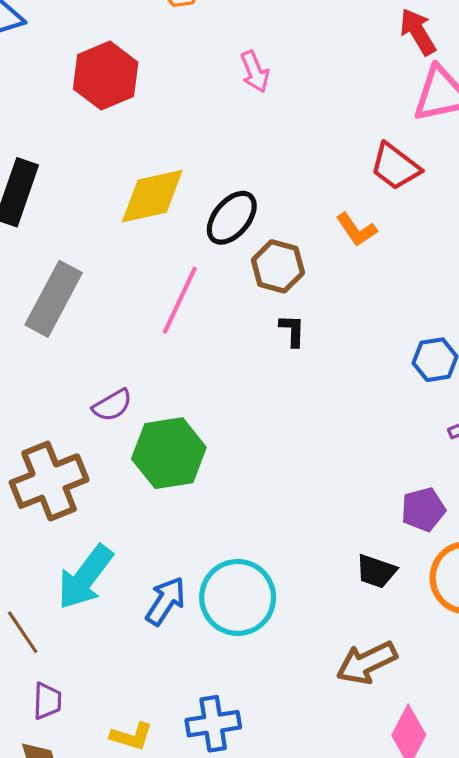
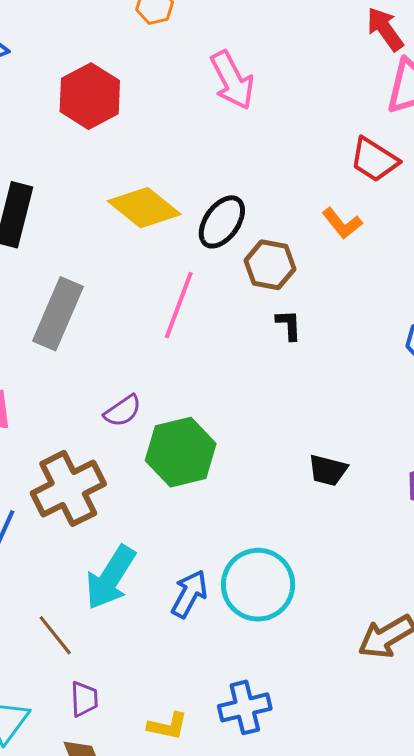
pink arrow: (255, 72) -> (232, 80), size x1.5
yellow diamond: (152, 196) -> (144, 208), turned 56
black trapezoid: (376, 571) -> (328, 470), moved

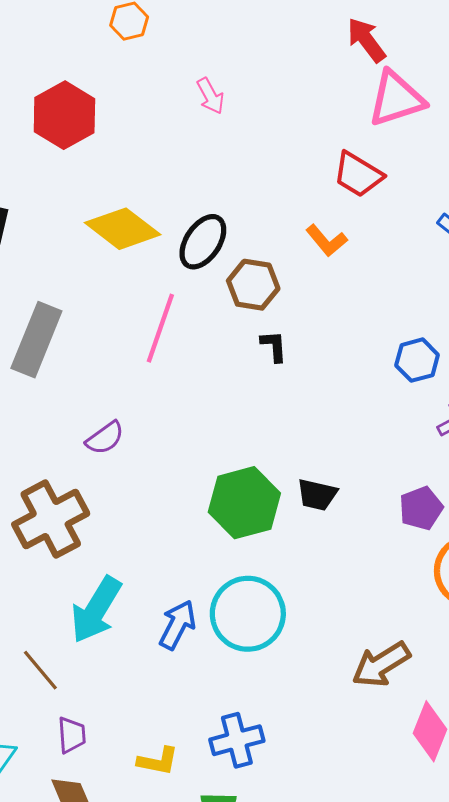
pink arrow: (232, 80) -> (210, 96), size x0.6
green hexagon: (181, 452) -> (244, 503), moved

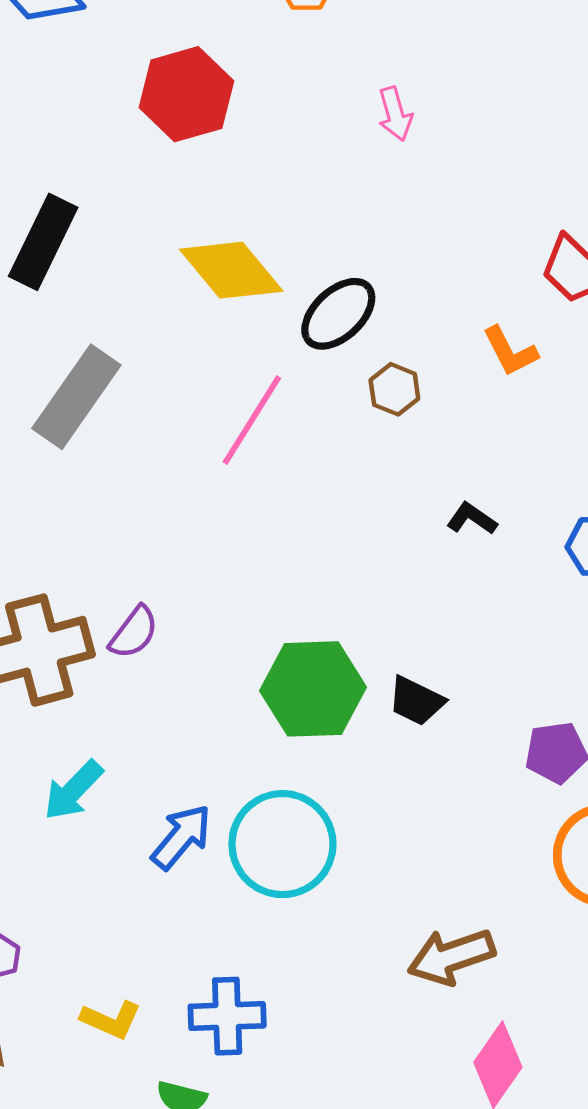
brown hexagon: (253, 285) -> (394, 389), size x0.7
black L-shape: (274, 346) -> (472, 519), moved, turned -64
purple semicircle: (105, 438) -> (134, 632), moved, turned -30
cyan arrow: (96, 610) -> (73, 790), size x0.7

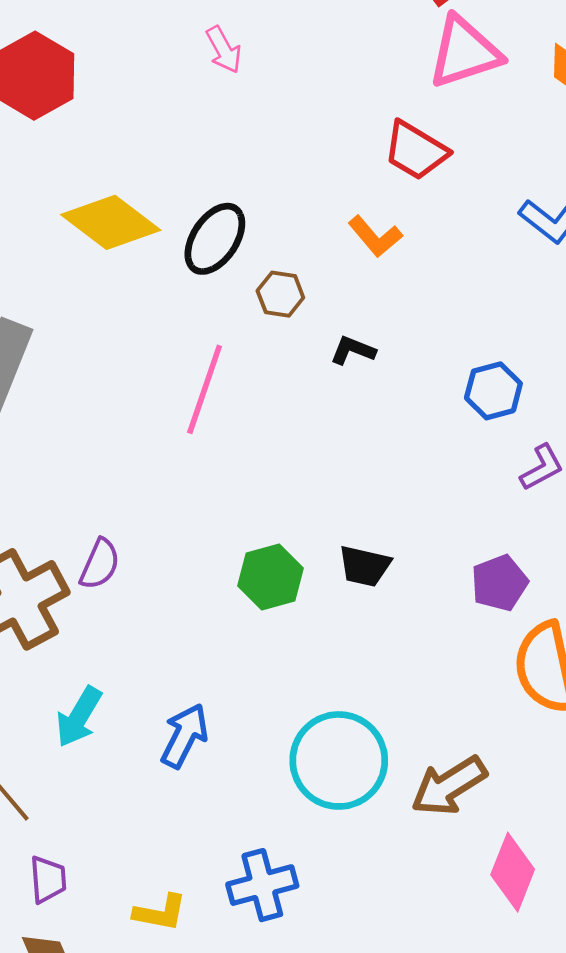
pink line: (252, 420) -> (205, 389), moved
black L-shape: (472, 519) -> (353, 350), moved
green hexagon: (313, 689) -> (270, 577), size x0.7
cyan circle: (282, 844) -> (339, 760), moved

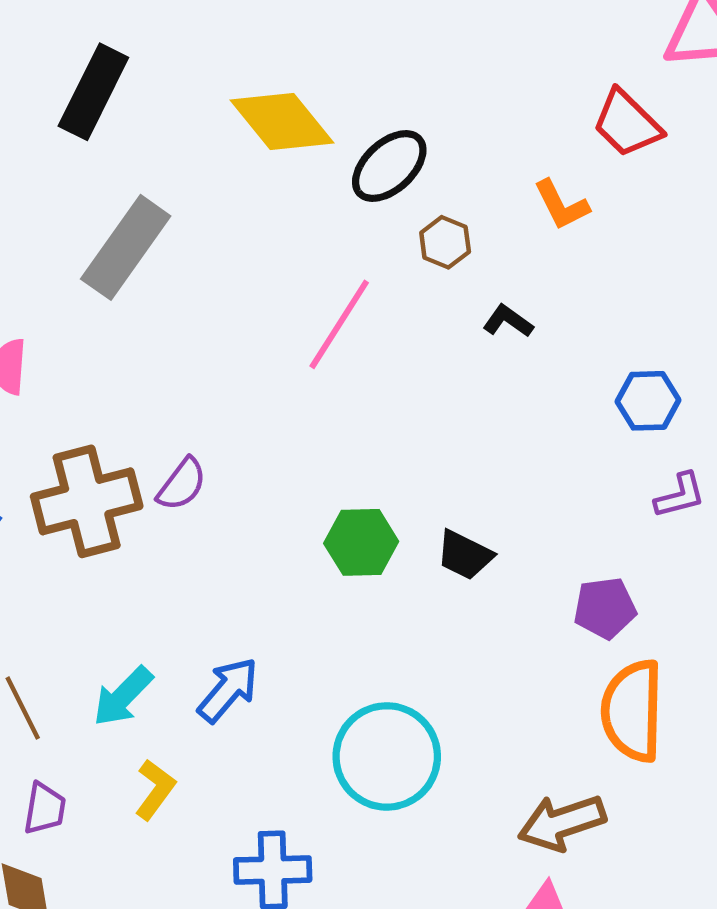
cyan arrow: (79, 717) -> (123, 696), moved
brown arrow: (449, 786) -> (562, 823), moved
yellow L-shape: (160, 913) -> (155, 790), moved, turned -78

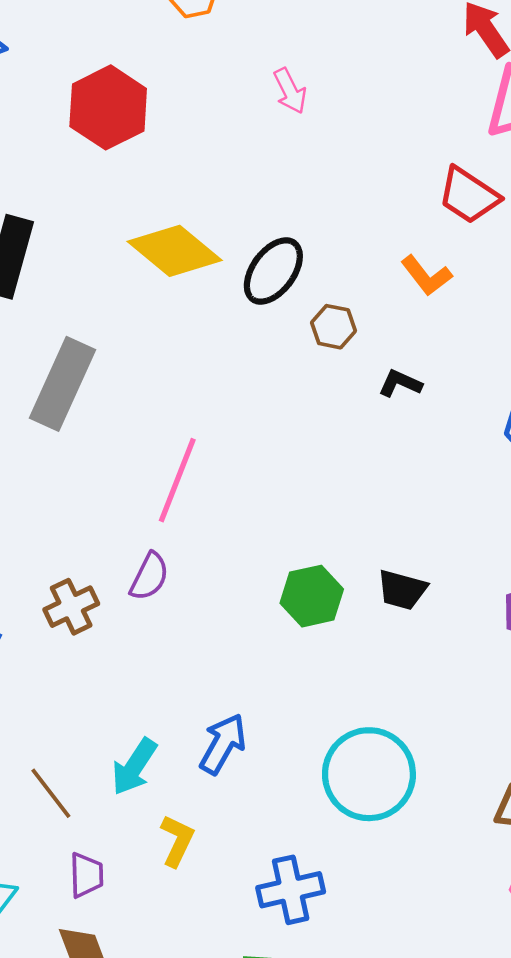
pink line: (339, 324) -> (177, 480), moved
brown cross: (87, 501) -> (71, 607), size x0.6

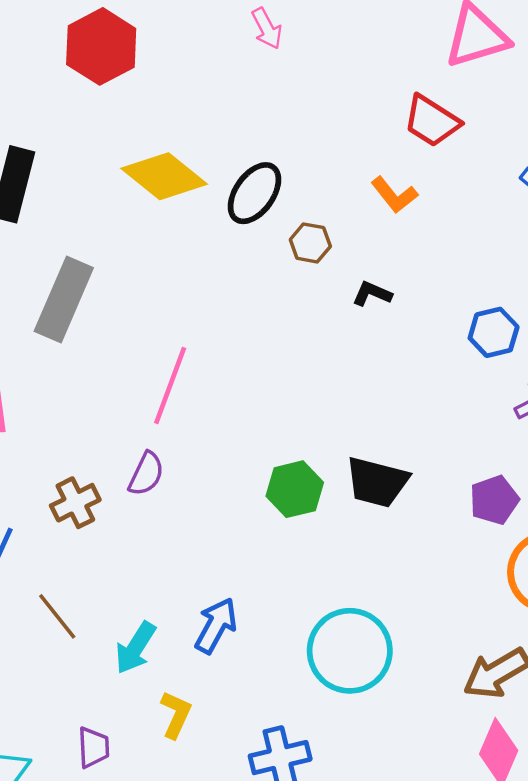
black trapezoid: (402, 590) -> (377, 482), size x1.4
brown line: (51, 793) -> (57, 616), moved

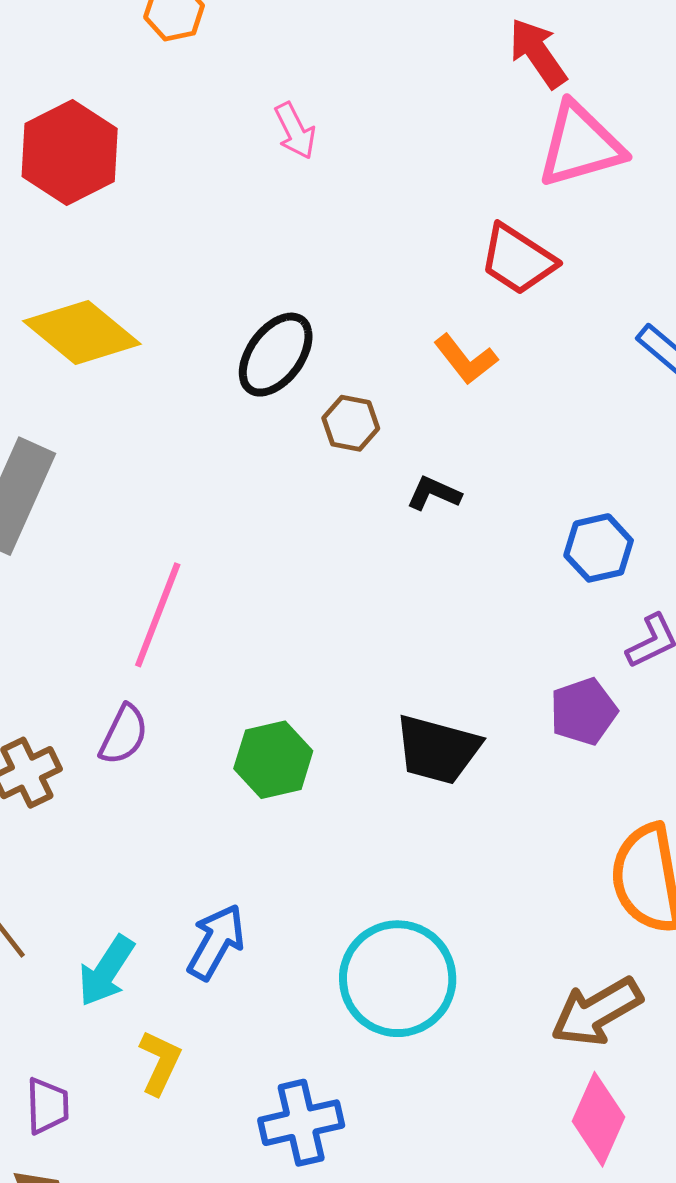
yellow diamond: (164, 176) -> (82, 333), moved
green hexagon: (295, 489) -> (273, 760), moved
purple pentagon: (494, 500) -> (583, 711), moved

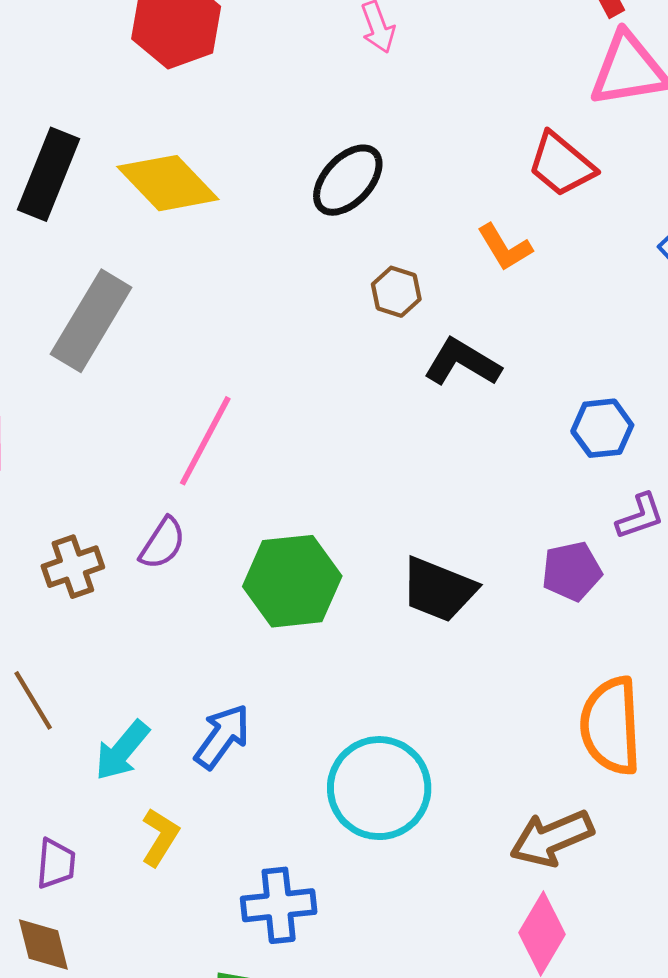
black ellipse: (276, 355) -> (348, 180), moved
black L-shape: (434, 493) -> (462, 362), size x1.6
green hexagon: (273, 760) -> (292, 581), size x1.4

